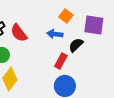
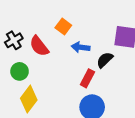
orange square: (66, 16) -> (63, 26), moved

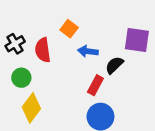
red semicircle: (39, 46) -> (43, 50), turned 30

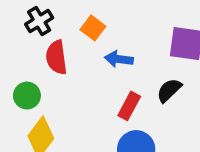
black cross: (15, 44) -> (39, 21), moved
black semicircle: (114, 65) -> (169, 90), moved

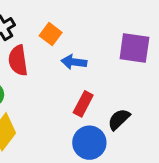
black semicircle: (169, 90) -> (119, 119), moved

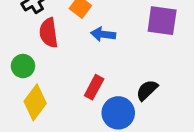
red rectangle: (83, 104) -> (94, 87), moved

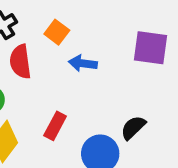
red rectangle: (94, 87) -> (55, 126), moved

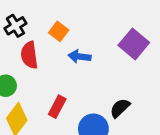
purple square: (151, 48) -> (134, 44), turned 32

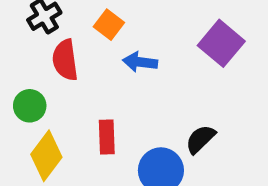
red rectangle: (57, 107) -> (107, 137), turned -30

